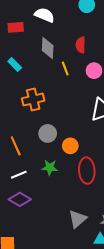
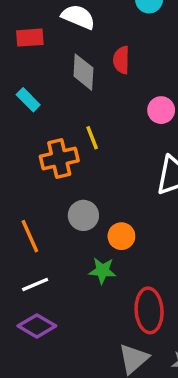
red semicircle: (81, 45) -> (121, 60), moved
yellow line: (65, 69) -> (92, 138), moved
green star: (50, 167) -> (102, 271), moved
red ellipse: (87, 171) -> (149, 310), moved

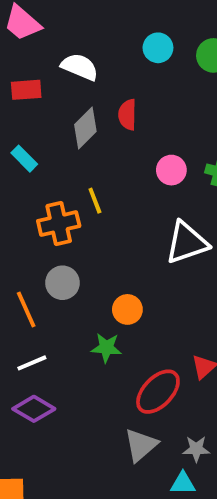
gray diamond: (83, 72) -> (85, 128), turned 42
gray circle: (83, 215) -> (62, 283), moved
red ellipse: (149, 310) -> (158, 392), turned 48

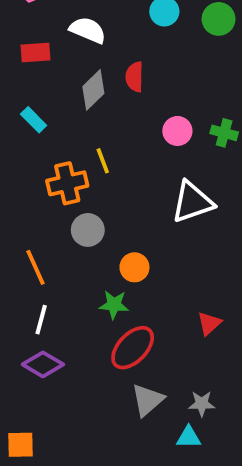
gray circle: (62, 283) -> (88, 230), moved
white line: (32, 363) -> (41, 320), turned -52
red ellipse: (158, 392) -> (133, 348), moved

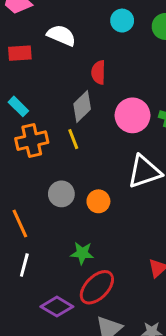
gray diamond: (93, 90) -> (82, 106), moved
pink circle: (177, 131) -> (132, 115), size x1.5
orange cross: (67, 183) -> (32, 141), moved
orange circle: (134, 267) -> (98, 201), moved
purple diamond: (43, 364) -> (57, 307), moved

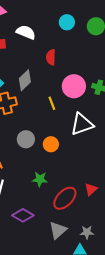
gray diamond: (82, 106) -> (25, 80), moved
yellow line: (73, 139) -> (52, 103), moved
red ellipse: (97, 287) -> (65, 198), moved

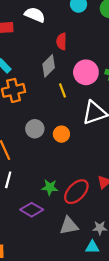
gray diamond: (25, 80) -> (49, 66), moved
green star: (40, 179) -> (50, 187), moved
gray triangle: (58, 230) -> (69, 226), turned 30

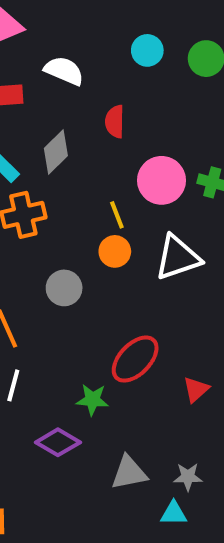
gray diamond: (49, 66) -> (56, 152), moved
orange circle: (61, 134) -> (115, 251), moved
red ellipse: (76, 192) -> (135, 359), moved

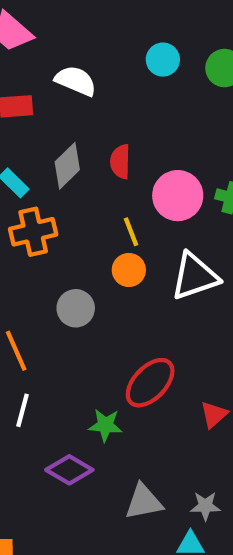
red semicircle: (115, 121) -> (120, 162), moved

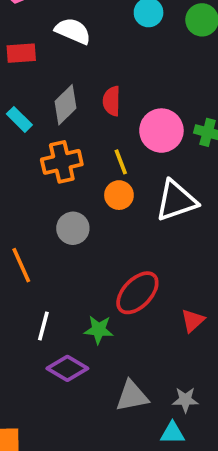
orange cross: (33, 232) -> (62, 162), moved
white line: (23, 410) -> (43, 326), moved

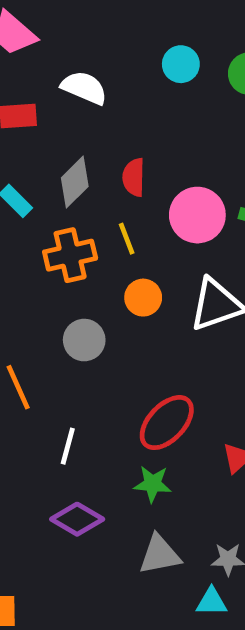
yellow line: (121, 162) -> (127, 239), moved
white line: (43, 326) -> (68, 446), moved
green star: (99, 330) -> (153, 484), moved

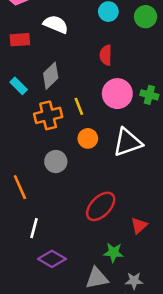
red semicircle: (134, 177) -> (106, 55), moved
white line: (68, 446) -> (34, 228), moved
green star: (153, 484) -> (113, 253), moved

